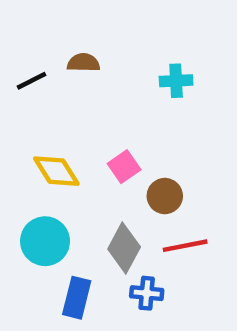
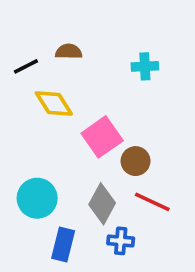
pink square: (124, 167) -> (102, 137), size x1.5
yellow diamond: (56, 171) -> (54, 104), moved
red line: (185, 246) -> (152, 202), turned 36

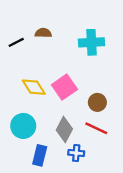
cyan cross: (145, 66) -> (91, 42), size x1.5
yellow diamond: (54, 104) -> (34, 87), moved
brown circle: (136, 161) -> (97, 102), moved

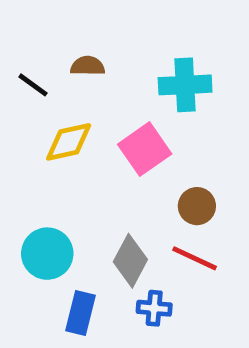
black line: (16, 42) -> (33, 85), turned 63
yellow diamond: (34, 87) -> (69, 142), moved, turned -70
pink square: (64, 87) -> (145, 149), moved

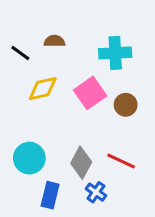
brown circle: (197, 206) -> (126, 105), moved
blue cross: (154, 308) -> (96, 192), turned 30

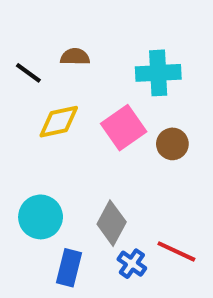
red line: (121, 161) -> (176, 251), moved

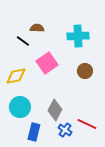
black line: (28, 73) -> (23, 41), moved
yellow diamond: (59, 122) -> (16, 76), moved
pink square: (124, 128) -> (47, 63), moved

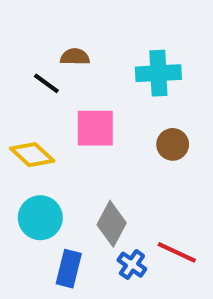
pink square: (47, 63) -> (95, 128), turned 35
yellow diamond: (16, 76) -> (32, 155), turned 55

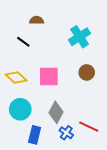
brown semicircle: (75, 57) -> (37, 20), moved
cyan cross: (158, 73) -> (80, 37), turned -30
pink square: (95, 128) -> (49, 77), moved

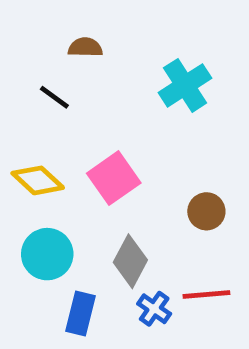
brown circle: (87, 72) -> (206, 211), moved
pink square: (49, 77) -> (114, 178), turned -35
red line: (89, 127) -> (206, 294), turned -30

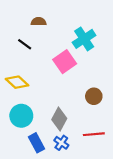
pink square: (114, 178) -> (65, 62), moved
blue cross: (154, 309) -> (61, 143), moved
blue rectangle: (80, 314) -> (36, 143), turned -42

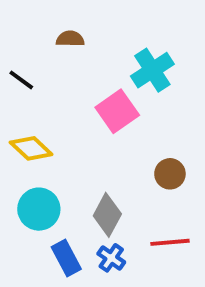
black line: (25, 44) -> (21, 80), moved

